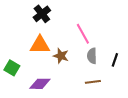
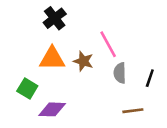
brown star: (61, 56) -> (83, 61), moved
green square: (12, 68) -> (27, 89), moved
brown line: (93, 82) -> (133, 111), moved

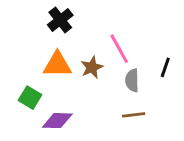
brown star: (83, 61) -> (92, 67), turned 30
black line: (150, 78) -> (165, 67), moved
brown line: (133, 111) -> (134, 115), moved

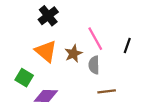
orange triangle: (57, 65) -> (46, 51), turned 40
black line: (165, 67) -> (127, 46), moved
gray semicircle: (132, 80) -> (94, 65), moved

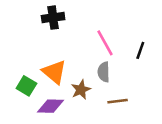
black cross: (48, 16) -> (53, 18), turned 30
orange triangle: (46, 51) -> (54, 72), moved
brown star: (73, 54) -> (81, 90), moved

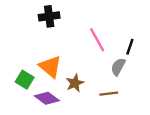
gray semicircle: (104, 72) -> (118, 67), moved, turned 30
purple diamond: (50, 106) -> (47, 98), turned 35

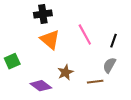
orange triangle: (50, 67) -> (50, 40), moved
gray semicircle: (118, 67) -> (109, 65), moved
green square: (25, 80) -> (12, 61), moved, turned 35

